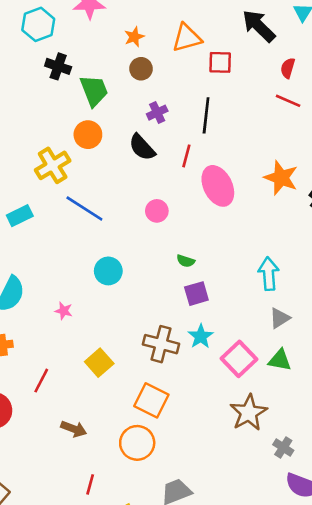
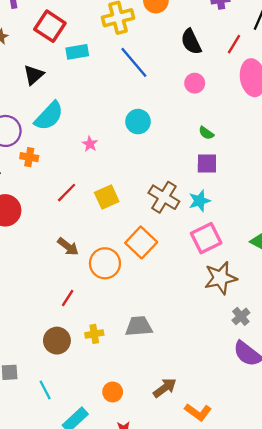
black semicircle: (142, 147) -> (191, 42), moved
pink square: (239, 359) -> (206, 238), moved
red line: (41, 381) -> (67, 193), moved
orange circle: (137, 443) -> (105, 263), moved

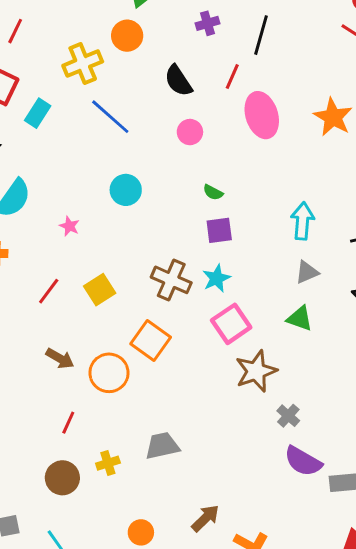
cyan rectangle: (77, 52) -> (38, 113), turned -40

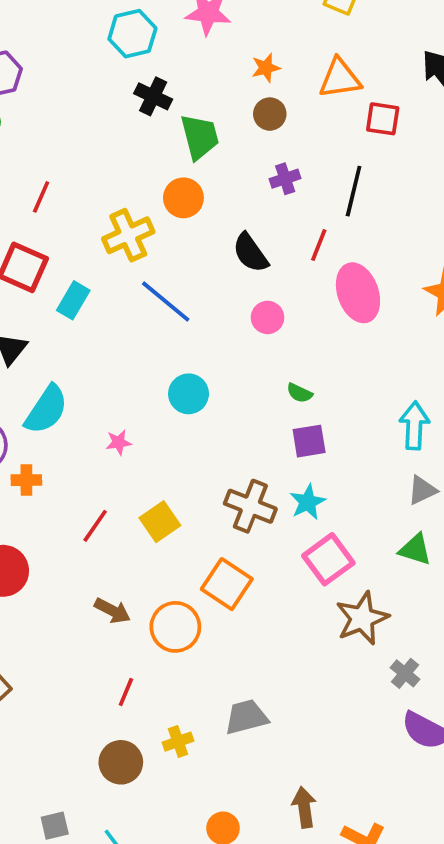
pink star: (69, 226) -> (119, 442), turned -30
brown arrow: (205, 518) -> (304, 807), turned -52

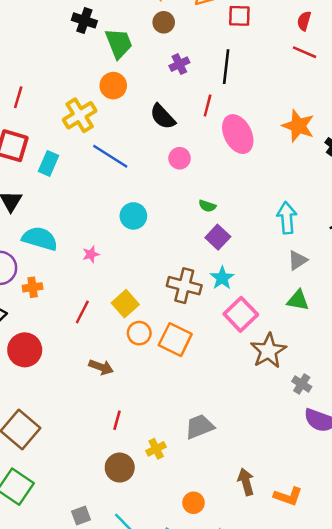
cyan semicircle: (46, 410) -> (40, 239), turned -100
purple square: (309, 441) -> (218, 237), turned -30
orange circle: (175, 627) -> (139, 333), moved, size x0.7

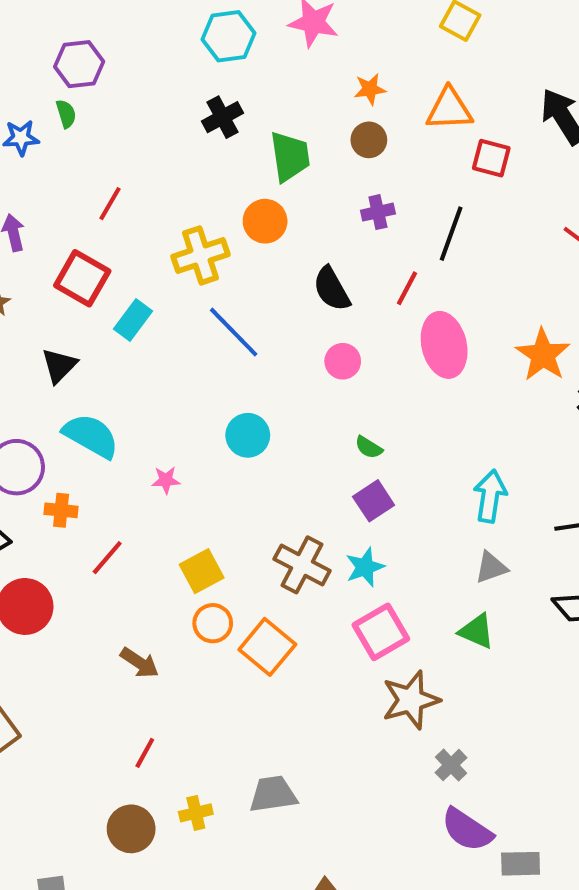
black cross: (84, 20) -> (222, 117), moved, turned 30
red line: (82, 312) -> (107, 558), moved

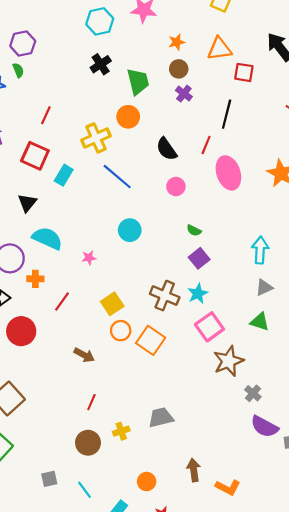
purple cross: (378, 212) -> (184, 94), moved, turned -35

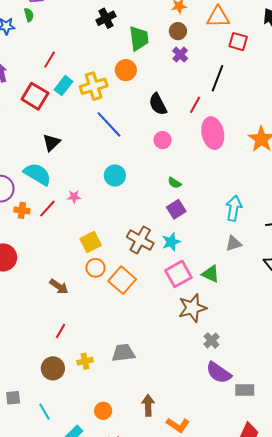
cyan rectangle: (64, 175) -> (63, 86), moved
black triangle: (27, 203) -> (51, 143), moved
red line: (62, 301) -> (47, 209), moved
green triangle: (260, 322) -> (211, 274), moved

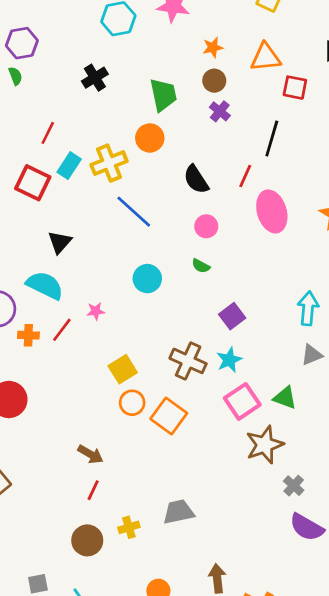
black cross: (106, 18) -> (95, 78), moved
green semicircle: (174, 183) -> (201, 266), moved
brown arrow: (59, 287) -> (90, 454), moved

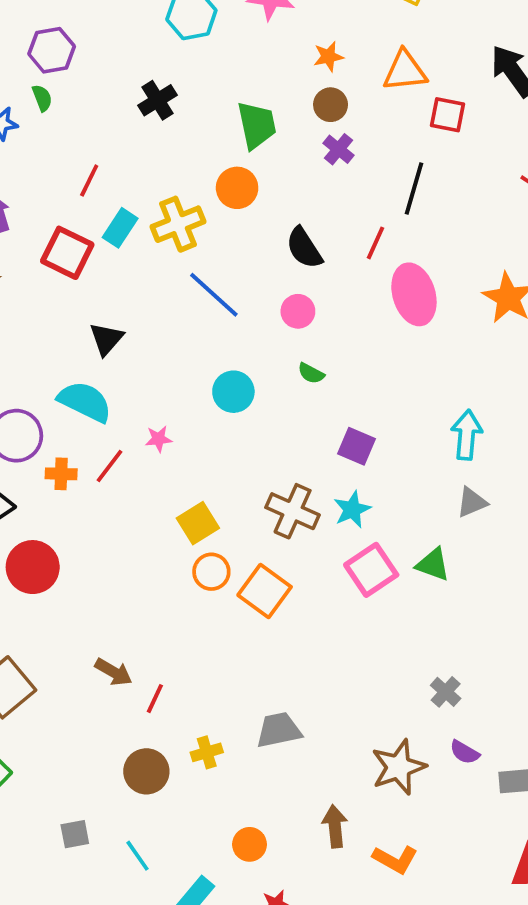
pink circle: (206, 226) -> (298, 311), moved
purple square: (232, 316) -> (356, 446), turned -30
brown star: (265, 445) -> (399, 767), moved
brown arrow: (90, 454) -> (113, 672), moved
purple semicircle: (307, 527) -> (465, 752), size x0.6

